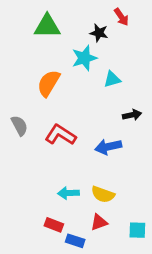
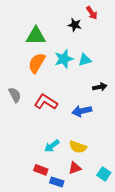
green triangle: (47, 26) -> (36, 36), moved
cyan star: (84, 58) -> (64, 59), moved
cyan arrow: (68, 193) -> (52, 146), turned -35
cyan square: (137, 230) -> (104, 174), turned 32

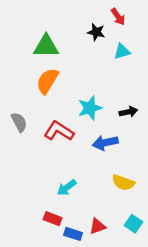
cyan star: (64, 59) -> (90, 108), moved
cyan triangle: (85, 60) -> (122, 51), moved
yellow semicircle: (78, 147) -> (123, 183), moved
red triangle: (75, 168) -> (98, 226), moved

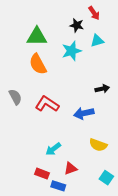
orange semicircle: (47, 81) -> (38, 64), turned -60
cyan star: (90, 108) -> (72, 51), moved
red triangle: (98, 226) -> (71, 168), moved

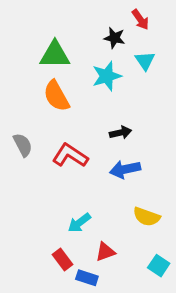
cyan triangle: (97, 41) -> (145, 61), turned -48
black arrow: (102, 89) -> (121, 133), moved
red rectangle: (42, 174) -> (62, 259), turned 32

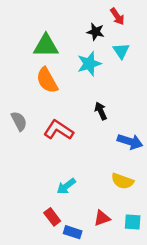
black arrow: (121, 133) -> (101, 111), turned -102
blue arrow: (125, 169) -> (130, 142), moved, turned -150
red triangle: (105, 252) -> (102, 218), moved
cyan square: (159, 266) -> (133, 222), turned -30

